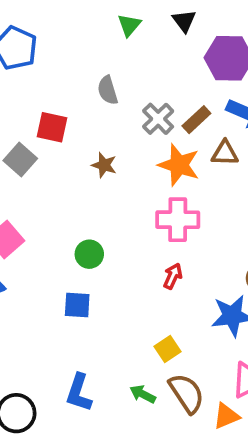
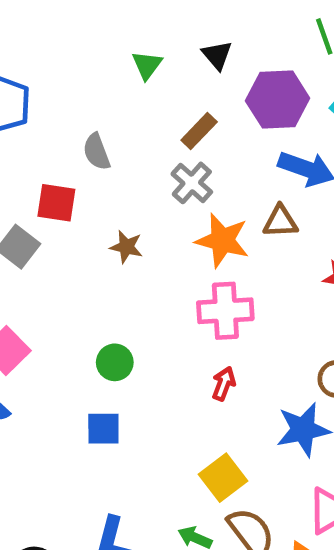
gray semicircle: (108, 90) -> (97, 152), moved
brown rectangle: (196, 120) -> (199, 131), moved
yellow square: (167, 349) -> (223, 478), size x1.4

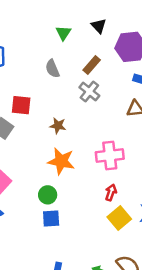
gray semicircle: (97, 152) -> (52, 69), moved
orange star: (222, 240) -> (61, 161), moved
green circle: (115, 362) -> (48, 195), moved
yellow square: (223, 478) -> (119, 218), moved

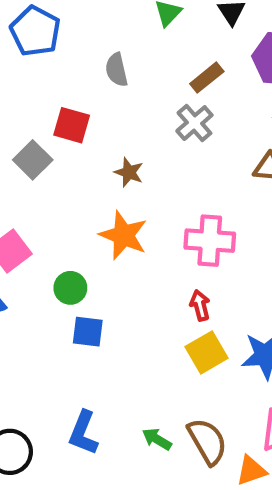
gray semicircle: (52, 69) -> (117, 70), moved
red arrow: (111, 192) -> (200, 305), turned -42
green circle: (48, 195) -> (70, 288), moved

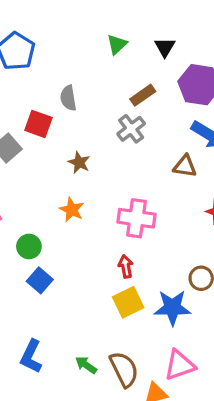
gray semicircle: (117, 70) -> (68, 98), moved
orange star: (124, 235) -> (72, 210), size x0.7
blue square: (88, 332) -> (40, 280), turned 30

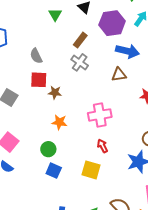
red square: (38, 124) -> (39, 80), moved
green circle: (29, 246) -> (48, 149), moved
yellow square: (128, 302) -> (91, 170), moved, turned -30

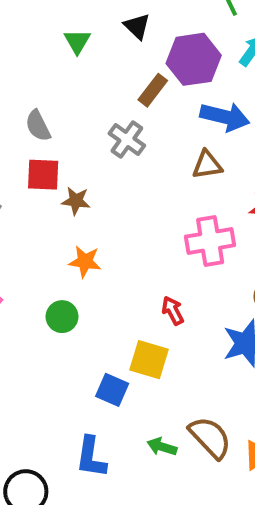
brown rectangle: (80, 40) -> (153, 90), moved
pink cross: (100, 115) -> (210, 241), moved
blue square: (54, 171) -> (112, 390), moved

